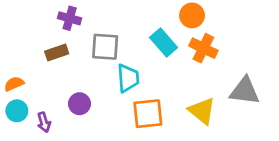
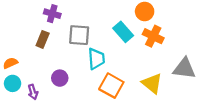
brown rectangle: (57, 52) -> (43, 39), turned -49
orange square: (148, 114) -> (111, 86), turned 35

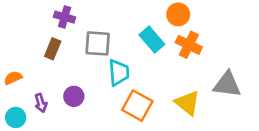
cyan circle: (13, 83) -> (16, 117), moved
purple arrow: (33, 92) -> (41, 103), moved

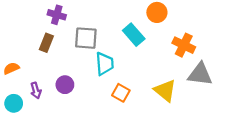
orange cross: (189, 45) -> (184, 45), moved
orange square: (137, 106) -> (121, 93), size x0.7

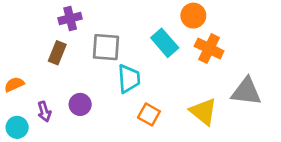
purple cross: (57, 15) -> (70, 18), turned -30
orange cross: (184, 45) -> (209, 49), moved

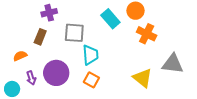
cyan rectangle: (165, 43) -> (110, 19), moved
orange semicircle: (14, 84) -> (20, 56), moved
purple circle: (80, 104) -> (56, 73), size x1.6
orange square: (149, 114) -> (91, 80), moved

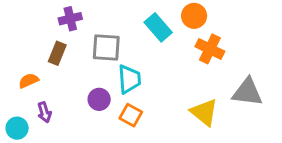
purple circle: (56, 73) -> (99, 99), moved, size x0.6

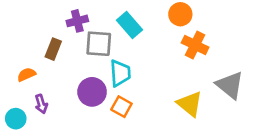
purple cross: (70, 19) -> (77, 21), moved
cyan rectangle: (158, 27) -> (129, 25), moved
gray triangle: (247, 92) -> (230, 85), turned 32
purple circle: (99, 99) -> (92, 92), size x1.4

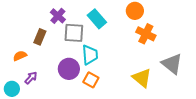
purple cross: (77, 21) -> (58, 16), turned -35
purple arrow: (41, 104) -> (31, 78), turned -120

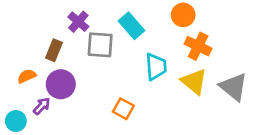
cyan trapezoid: (90, 55) -> (156, 67), moved
purple circle: (69, 69) -> (61, 84), moved
yellow triangle: (142, 78) -> (194, 82), moved

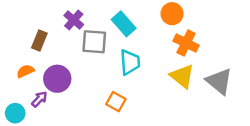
brown rectangle: (54, 50) -> (39, 40), moved
cyan trapezoid: (156, 67) -> (130, 62), moved

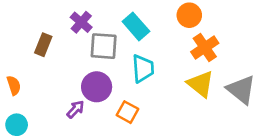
orange cross: (186, 43) -> (205, 47), turned 30
orange semicircle: (25, 71) -> (14, 85), moved, turned 96
purple circle: (57, 79) -> (97, 87), moved
purple arrow: (39, 99) -> (76, 109), moved

